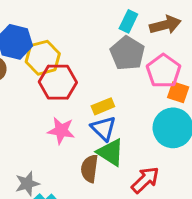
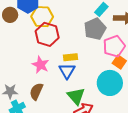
green triangle: (111, 152) -> (76, 96), moved
brown semicircle: (90, 169) -> (36, 91), moved

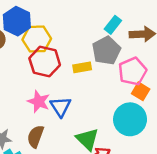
yellow rectangle: (71, 57) -> (82, 67), moved
blue triangle: (67, 71) -> (60, 107), moved

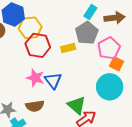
brown semicircle: (36, 136) -> (35, 106), turned -114

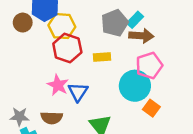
brown arrow: (115, 18) -> (141, 36), moved
gray pentagon: (87, 33) -> (115, 23), moved
orange square: (116, 64) -> (151, 108), moved
cyan circle: (110, 87) -> (135, 86), moved

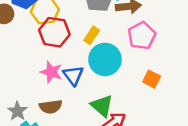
yellow rectangle: (102, 57) -> (92, 35), turned -42
cyan circle: (135, 86) -> (105, 59), moved
gray star: (19, 117) -> (17, 111), turned -30

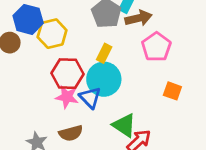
red hexagon: (54, 32) -> (68, 74), moved
cyan circle: (105, 59) -> (104, 79), moved

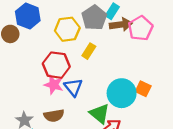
yellow hexagon: (52, 34) -> (67, 29), moved
pink pentagon: (156, 47) -> (140, 28), moved
cyan circle: (104, 79) -> (122, 93), moved

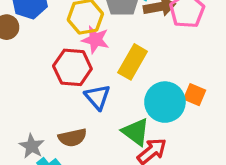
yellow rectangle: (89, 51) -> (133, 62), moved, size x1.5
pink star: (54, 85) -> (95, 40), moved

